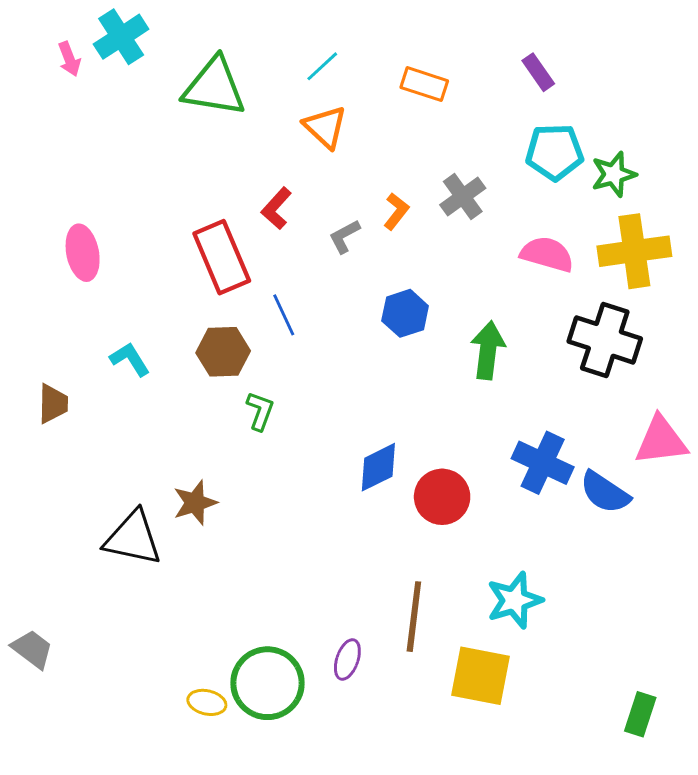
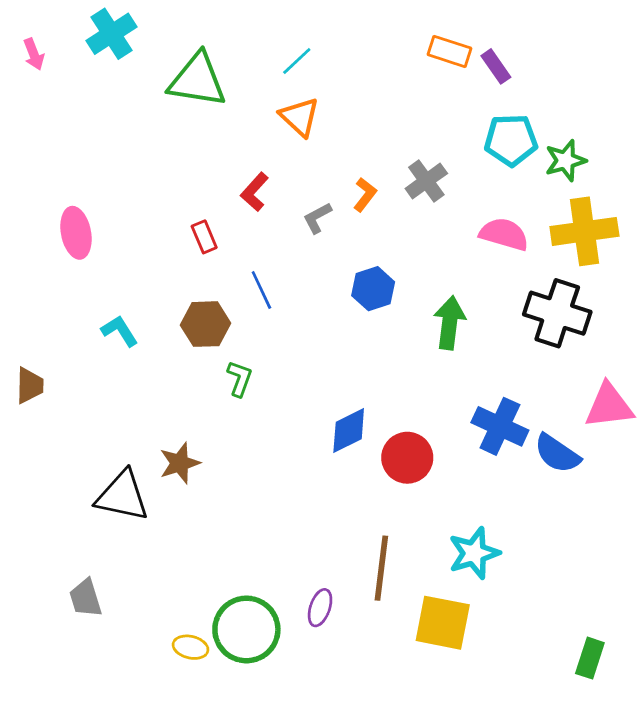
pink arrow: (69, 59) -> (34, 54), moved
orange rectangle: (424, 84) -> (450, 51), moved
red rectangle: (222, 257) -> (204, 237), size x0.5
brown trapezoid: (53, 404) -> (30, 385), moved
gray trapezoid: (32, 649) -> (86, 598), moved, turned -144

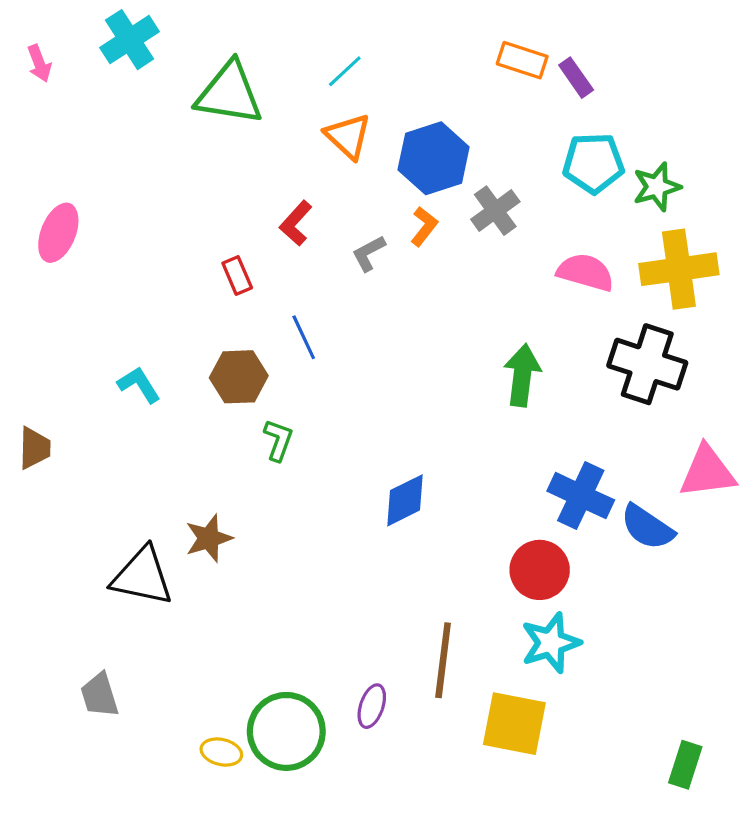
pink ellipse: (76, 233) -> (58, 233), moved, turned 33
blue hexagon: (373, 289) -> (434, 158), moved, size x1.4
red circle: (407, 458) -> (540, 570), moved

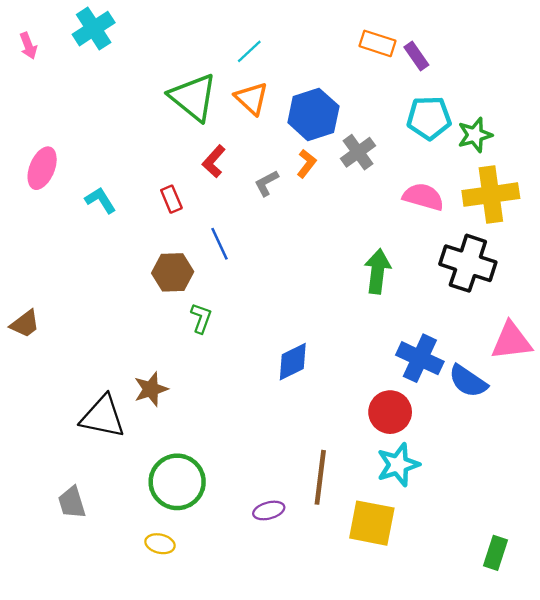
green triangle: (229, 93) -> (193, 97), moved, turned 30
cyan L-shape: (139, 385) -> (100, 200), moved
brown trapezoid: (35, 448) -> (25, 324), turned 52
purple ellipse: (372, 706) -> (269, 510), turned 56
green circle: (286, 731) -> (177, 482), moved

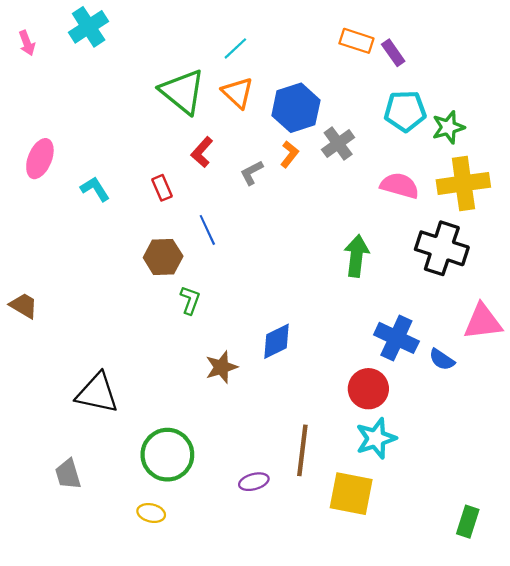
brown trapezoid: (25, 324) -> (24, 306), turned -112
blue semicircle: (468, 381) -> (442, 360), size x0.7
brown star: (151, 389) -> (221, 367), moved

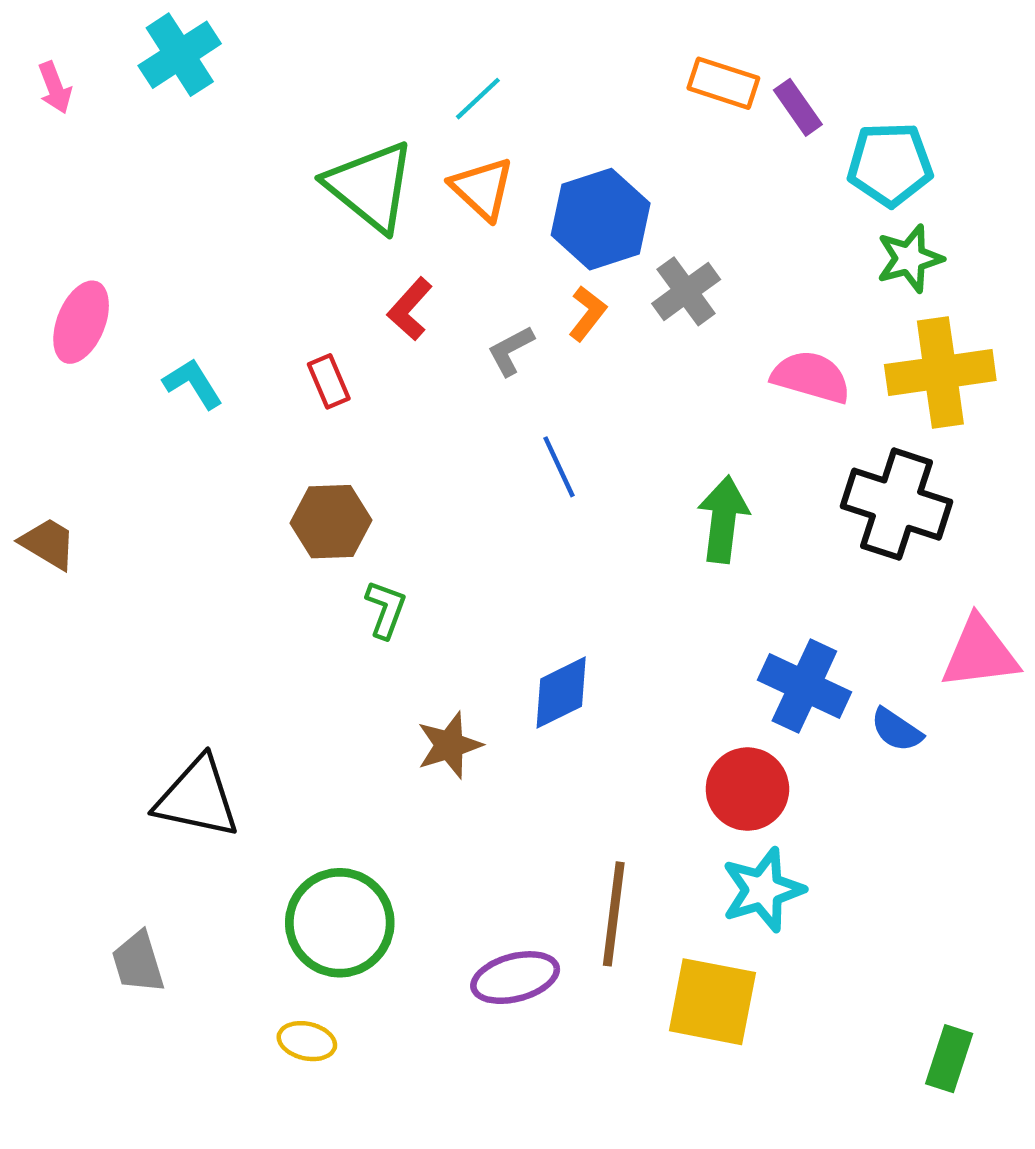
cyan pentagon: (405, 111) -> (890, 164), moved
blue line: (207, 230) -> (559, 467), moved
brown trapezoid: (24, 306) -> (48, 544), moved
purple ellipse: (254, 482) -> (515, 978), size x1.4

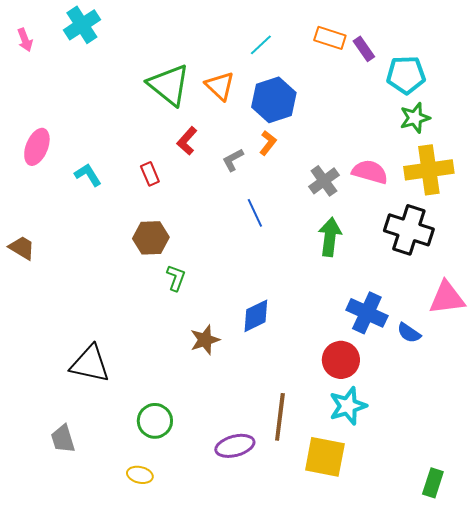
cyan line: (478, 99) -> (261, 45), moved
gray cross: (686, 291) -> (324, 181), moved
green circle: (340, 923) -> (155, 421), size x0.7

